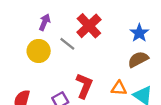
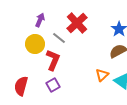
red L-shape: (84, 86) -> (53, 60), moved
orange triangle: (119, 88) -> (102, 75), turned -48

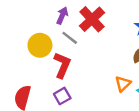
purple arrow: (40, 20) -> (62, 16), moved

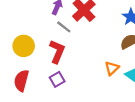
yellow circle: (40, 45) -> (24, 46), moved

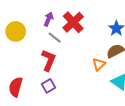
yellow circle: (24, 46) -> (16, 31), moved
orange triangle: (112, 68) -> (99, 64), moved

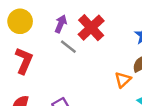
yellow circle: (16, 31) -> (20, 21), moved
red L-shape: (49, 60) -> (24, 61), moved

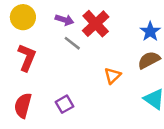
purple arrow: (61, 24) -> (64, 20), turned 84
orange triangle: (123, 80) -> (113, 76), moved

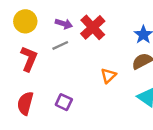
gray line: (72, 43) -> (60, 45), moved, turned -63
purple square: (64, 104) -> (64, 102), turned -35

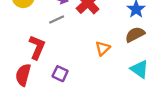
red L-shape: (29, 59) -> (37, 47), moved

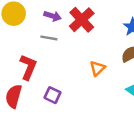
gray line: (57, 20) -> (49, 38), turned 35

